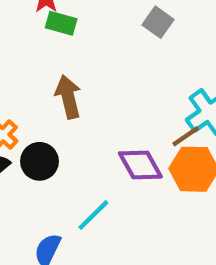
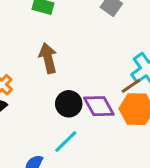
black circle: (39, 161) -> (69, 104), moved

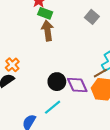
brown arrow: (48, 58) -> (47, 31), moved

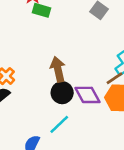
brown arrow: (47, 31) -> (58, 69), moved

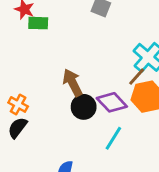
cyan line: (59, 124) -> (113, 138), moved

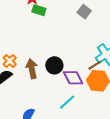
brown arrow: (72, 83) -> (32, 69), moved
black circle: (84, 107) -> (54, 65), moved

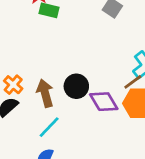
cyan line: (67, 102) -> (49, 127), moved

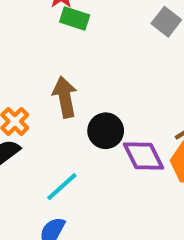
brown arrow: (45, 93) -> (65, 97), moved

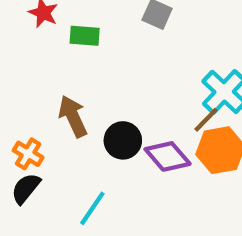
green rectangle: (75, 18) -> (85, 36), moved

